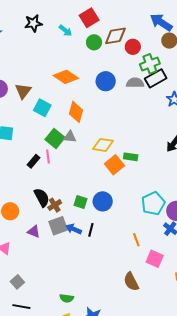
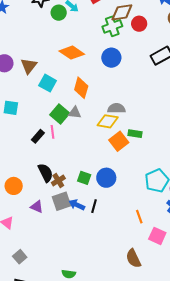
green circle: (94, 42) -> (59, 13), moved
green cross: (150, 64) -> (112, 26), moved
gray semicircle: (135, 83) -> (116, 108), moved

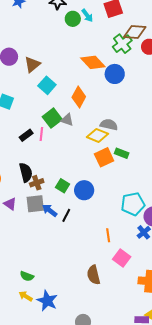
green cross: (112, 26) -> (122, 44), turned -30
orange diamond: (72, 53) -> (93, 62), moved

